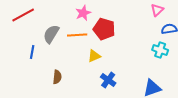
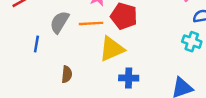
yellow triangle: (94, 56) -> (112, 49), size x1.6
blue cross: (108, 80) -> (129, 78), turned -35

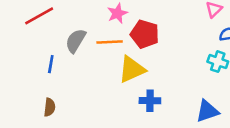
brown semicircle: (67, 74) -> (50, 107), moved

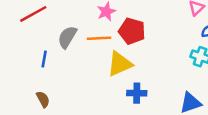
brown semicircle: (50, 107) -> (43, 99), turned -35

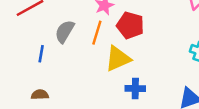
orange line: (99, 38) -> (97, 33), turned -70
brown semicircle: (43, 99) -> (40, 95), turned -63

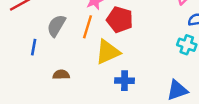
brown semicircle: (40, 95) -> (61, 75), moved

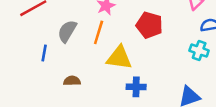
red pentagon: (120, 20) -> (149, 25), moved
yellow triangle: (108, 52) -> (119, 58), turned 32

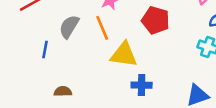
orange line: (99, 32) -> (102, 28), turned -40
brown semicircle: (72, 81) -> (63, 91), moved

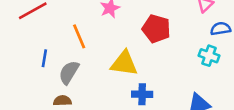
gray semicircle: (69, 27) -> (69, 72), moved
orange line: (102, 28) -> (79, 36), moved

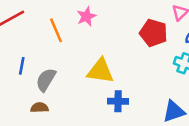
red pentagon: (156, 29) -> (154, 33), moved
orange line: (79, 36) -> (56, 30), moved

